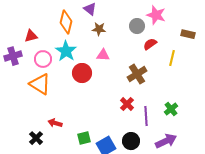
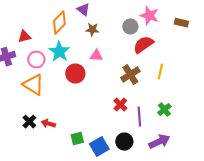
orange diamond: (66, 22) -> (59, 23), turned 30
brown rectangle: (188, 34) -> (181, 23), moved
red semicircle: (150, 44) -> (143, 45), size x1.5
yellow line: (172, 58) -> (160, 72), moved
black cross: (36, 138) -> (29, 122), moved

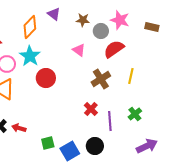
brown star: (92, 30) -> (83, 20), moved
pink triangle: (96, 56) -> (79, 50), moved, turned 32
purple arrow: (159, 142) -> (147, 146), moved

